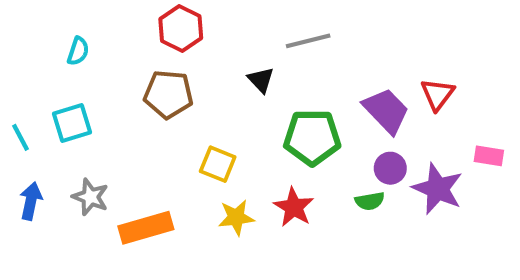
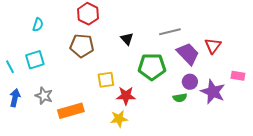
gray line: (308, 41) -> (170, 32), moved
yellow square: (218, 164) -> (106, 80), turned -30
red star: (294, 207) -> (126, 96), moved, turned -30
yellow star: (236, 217) -> (119, 119), moved

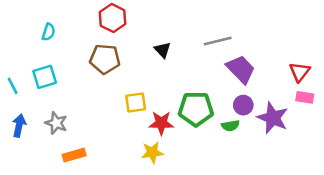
red triangle: (213, 46) -> (300, 72), moved
green pentagon: (152, 67) -> (196, 109), moved
orange rectangle: (71, 111) -> (74, 155), moved, size x0.7

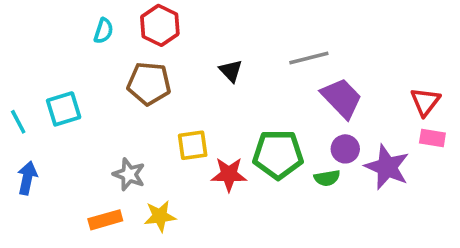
cyan semicircle: (48, 32) -> (104, 31), moved
gray star: (56, 123) -> (129, 174), moved
yellow star: (152, 152) -> (160, 216), moved

